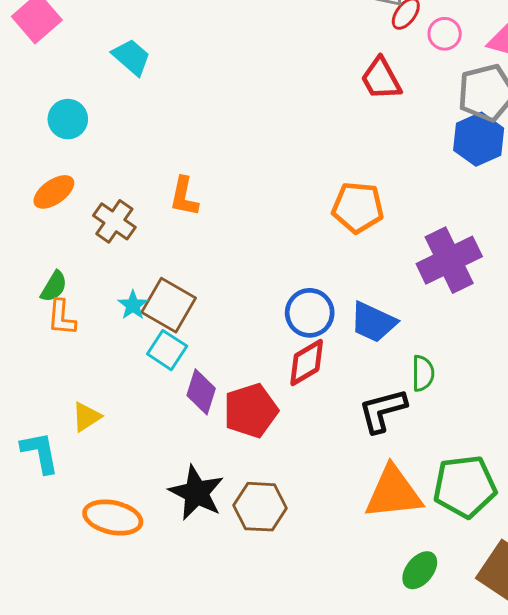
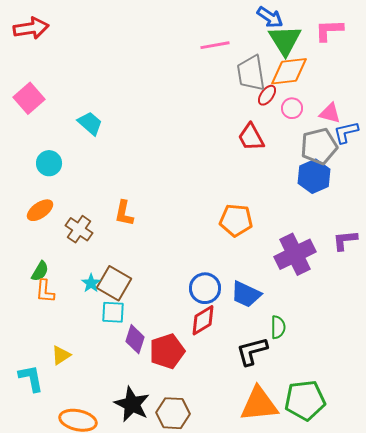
cyan square: (167, 350) -> (113, 312), turned -30

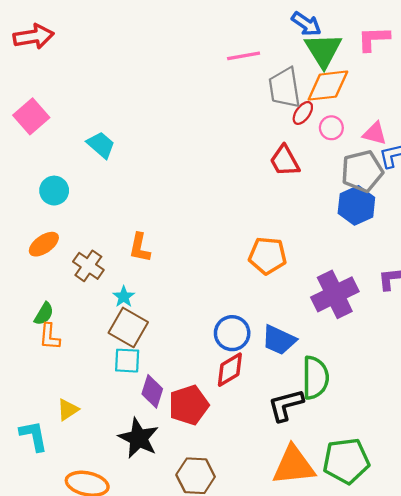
cyan star: (91, 283) -> (124, 297), moved
green semicircle: (278, 327) -> (315, 378), size x1.6
black star: (132, 404) -> (139, 438), moved

